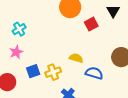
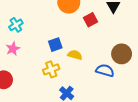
blue square: (33, 71) -> (55, 45), moved
blue semicircle: (94, 73) -> (105, 70), moved

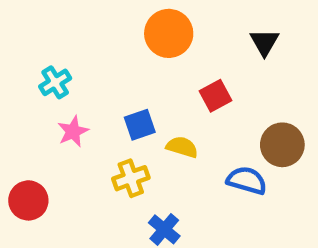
red square: (90, 20) -> (215, 96), moved
pink star: (13, 49) -> (73, 131), moved

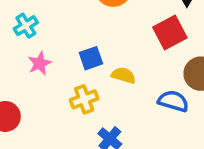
red square: (215, 96) -> (170, 32), moved, size x1.4

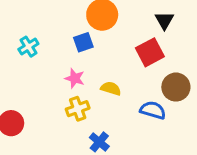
blue square: (91, 58) -> (83, 42), moved
pink star: (40, 63) -> (75, 78), moved, turned -30

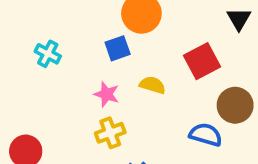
black triangle: (164, 21) -> (239, 19), moved
cyan cross: (28, 47) -> (48, 54), turned -30
yellow semicircle: (111, 88) -> (152, 85), moved

